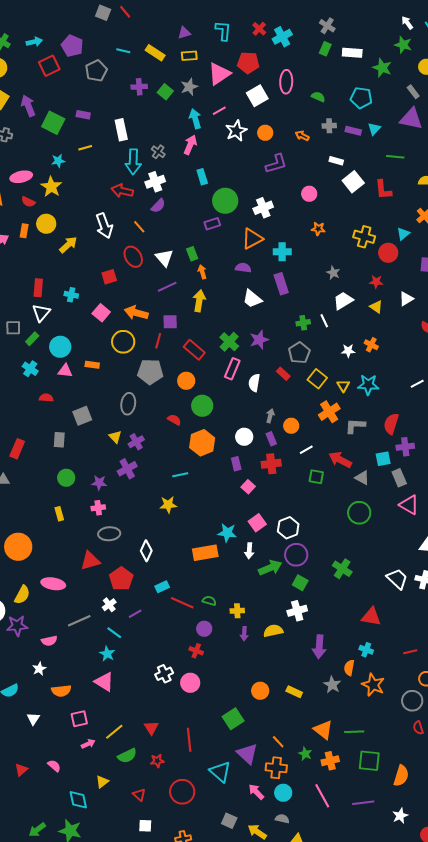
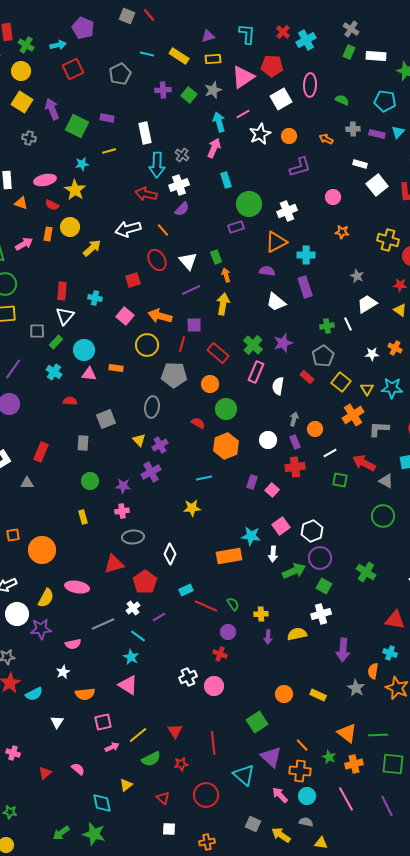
purple pentagon: (72, 46) -> (83, 28), moved
white arrow: (104, 226) -> (128, 229), turned 95
purple rectangle: (236, 464) -> (252, 482), moved, turned 32
green semicircle: (209, 601) -> (233, 604), turned 40
purple line: (363, 803) -> (387, 806), turned 70

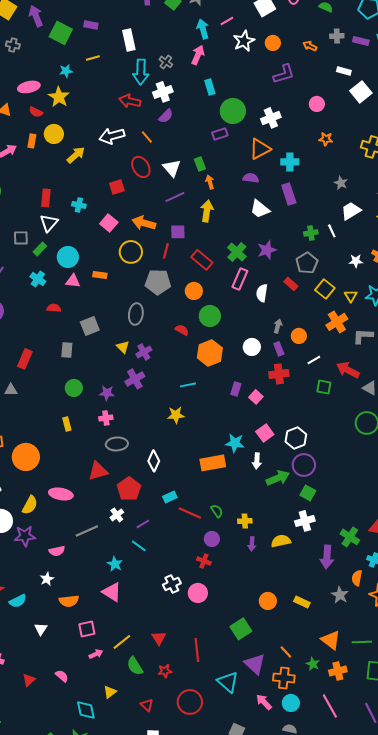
green cross: (366, 572) -> (350, 537), moved
cyan line: (138, 636) -> (139, 546), moved
green semicircle: (151, 759) -> (135, 666), turned 84

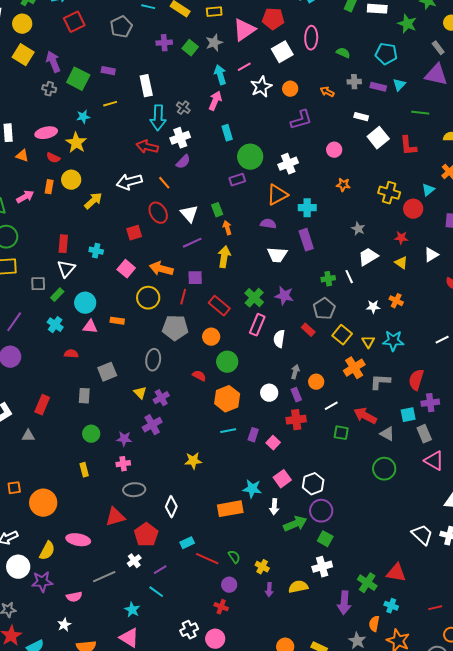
gray cross: (13, 45) -> (49, 89), moved
white trapezoid: (260, 209) -> (277, 255), turned -35
purple star: (267, 250) -> (284, 296), turned 30
cyan line: (188, 385) -> (228, 431), moved
yellow cross: (245, 521) -> (262, 567), turned 32

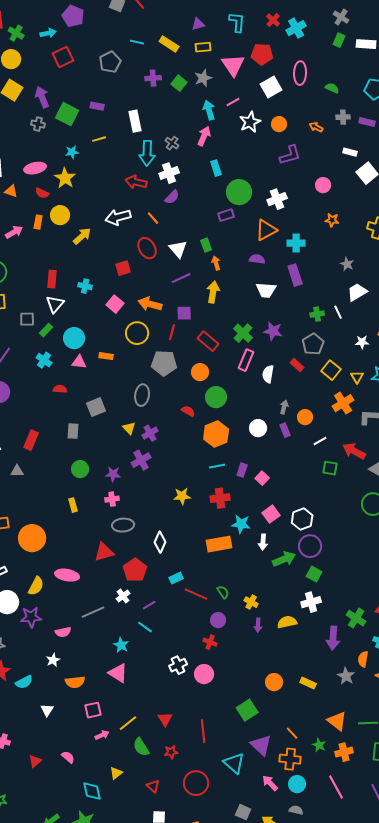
pink triangle: (244, 30) -> (233, 65), turned -30
red cross: (296, 420) -> (220, 498), moved

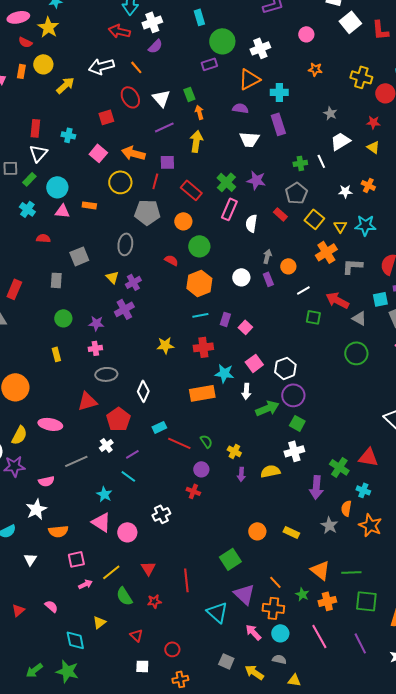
white star: (53, 660) -> (36, 509), size x1.5
pink circle: (204, 674) -> (127, 532), moved
red circle: (196, 783) -> (172, 649), moved, size x0.6

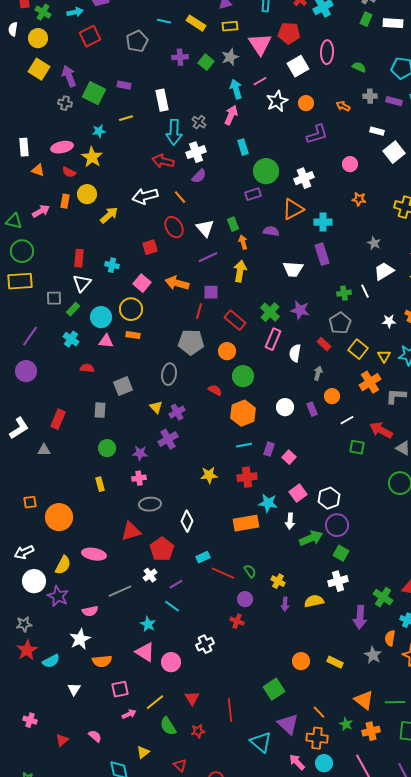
purple semicircle: (240, 108) -> (271, 231), moved
yellow circle: (120, 182) -> (131, 309), moved
gray arrow: (267, 256) -> (318, 373), moved
purple star: (14, 466) -> (58, 596), turned 30

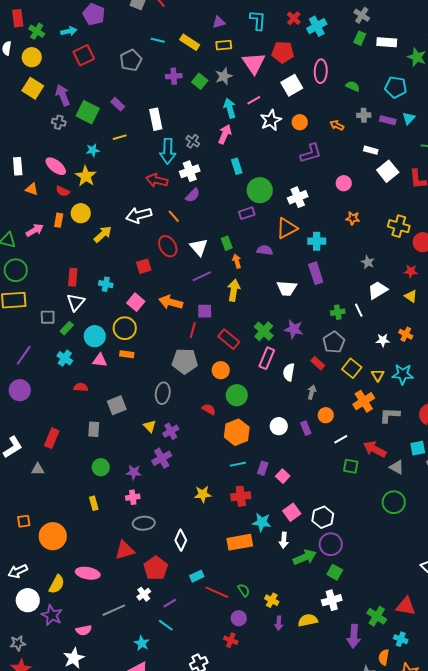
purple rectangle: (124, 85) -> (118, 104), turned 32
pink ellipse: (62, 147) -> (56, 166), turned 50

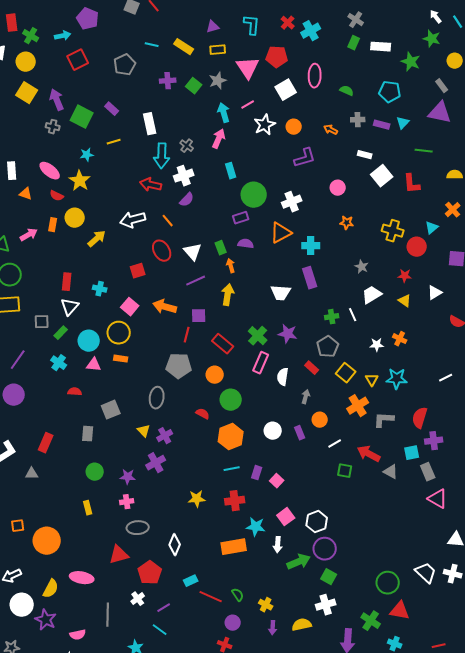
purple semicircle: (265, 250) -> (246, 244), moved
green circle: (394, 502) -> (388, 583), moved
gray line: (114, 610) -> (108, 615), turned -65

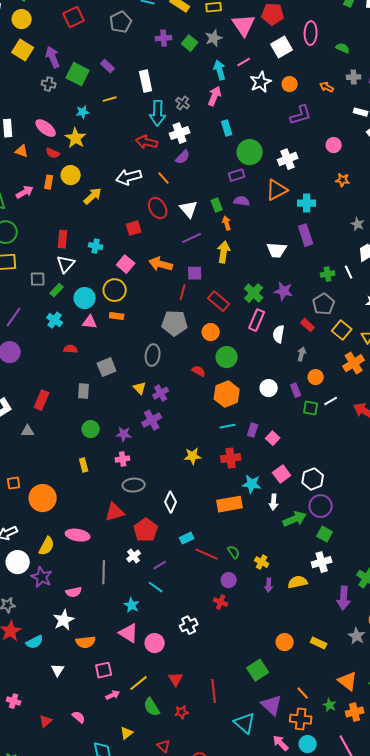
green square: (345, 471) -> (311, 408), moved

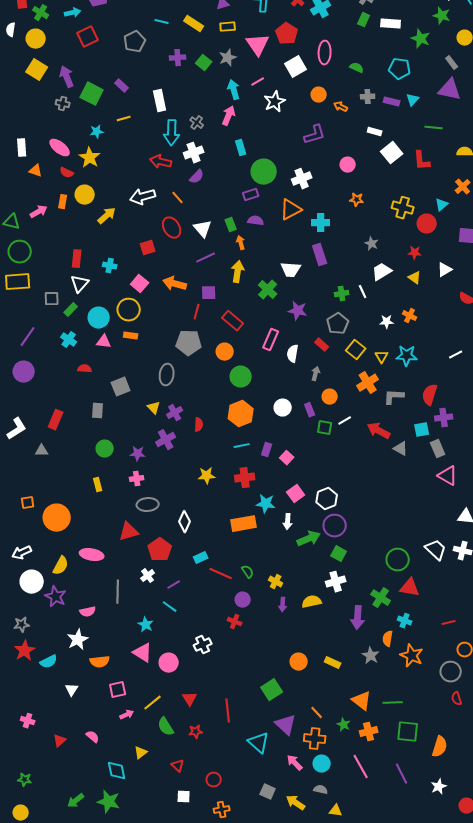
red pentagon: (273, 14) -> (287, 34), turned 30
orange circle: (290, 84) -> (319, 95), moved
green cross: (254, 293) -> (268, 290), moved
red semicircle: (199, 371) -> (199, 425), moved, turned 64

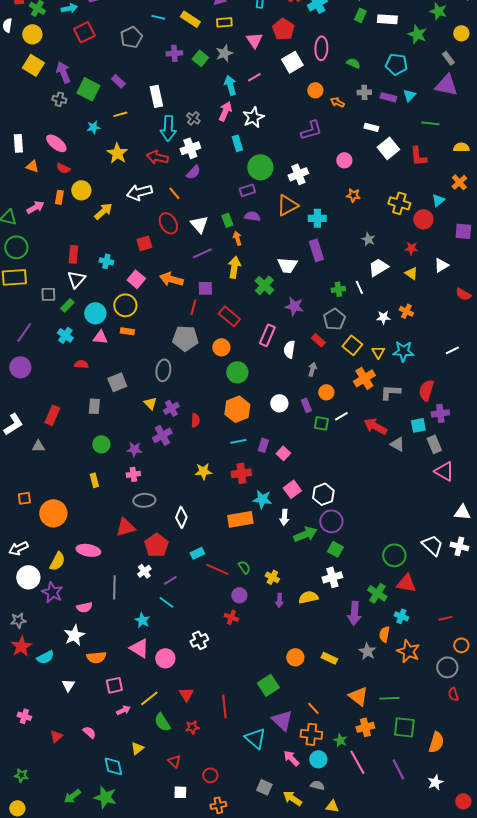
pink triangle: (258, 45) -> (254, 40), size x0.7
white star: (275, 102) -> (253, 117), moved
yellow star: (90, 158) -> (117, 153), moved
green star: (344, 725) -> (340, 740), moved

